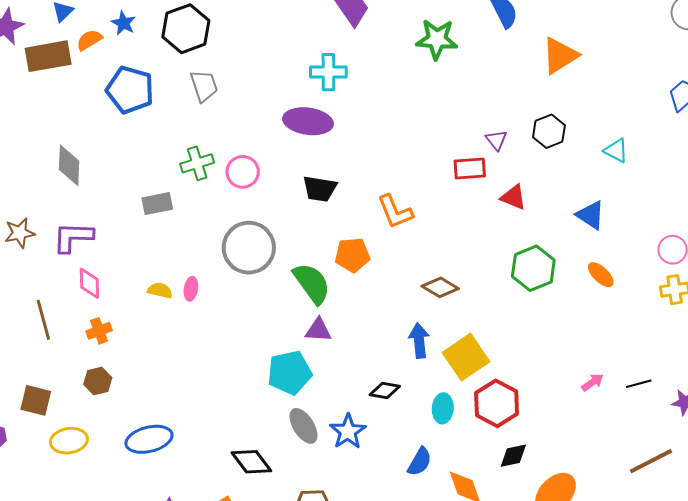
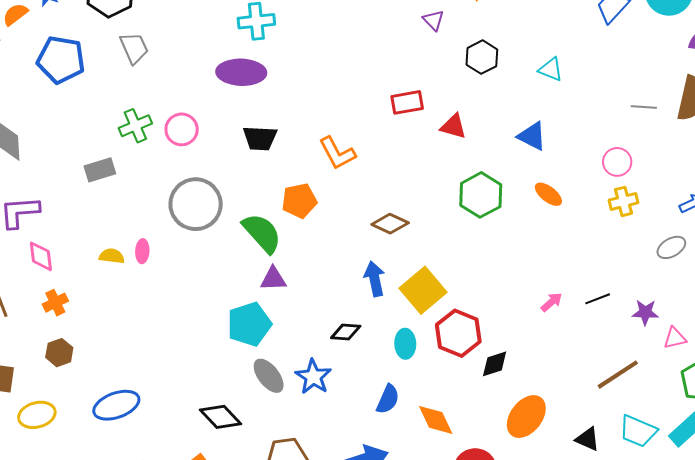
purple triangle: (496, 140) -> (433, 20), moved
black diamond: (513, 456) -> (495, 364), moved

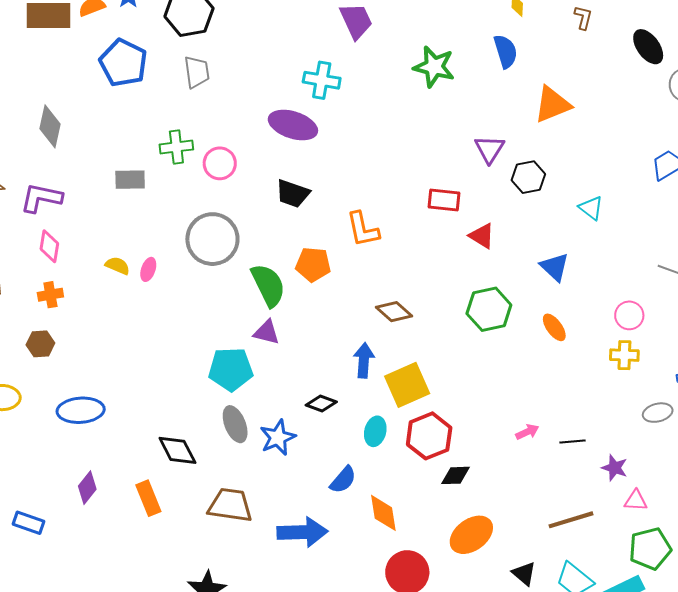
purple triangle: (433, 20) -> (489, 149), moved, size x1.4

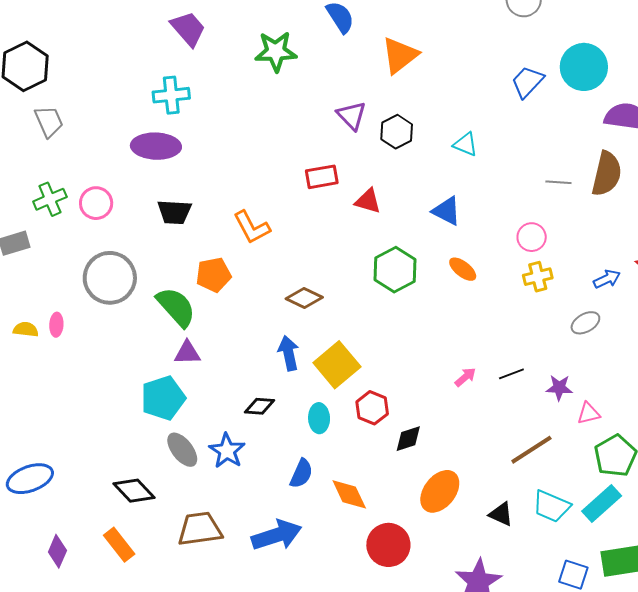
red hexagon: (429, 436) -> (372, 408), size x0.7

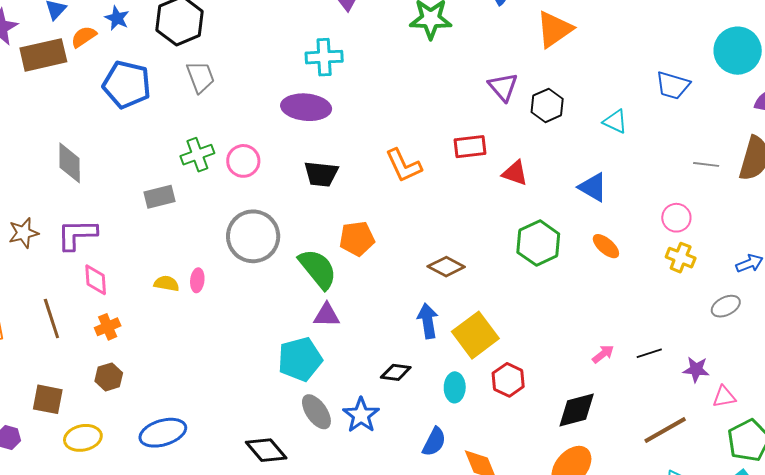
blue trapezoid: (528, 82) -> (673, 85), moved, turned -120
orange L-shape: (252, 227) -> (404, 165), moved
yellow cross: (538, 277) -> (681, 258), turned 32
black diamond: (408, 439) -> (577, 410), moved, size x1.4

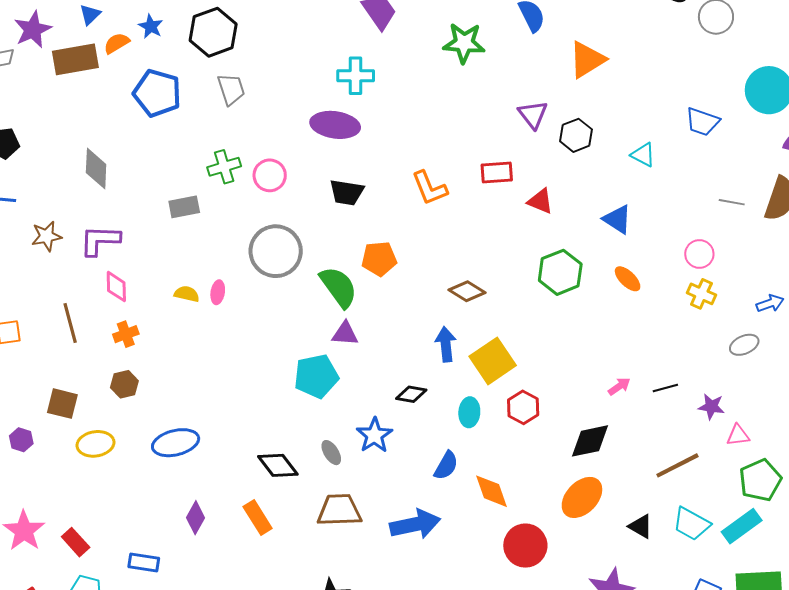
gray ellipse: (316, 412) -> (331, 453), moved, size x0.7

